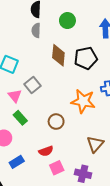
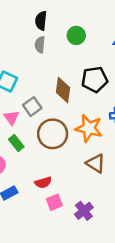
brown diamond: (58, 55) -> (63, 90), moved
brown circle: (56, 122) -> (53, 134), moved, size x1.6
brown triangle: (95, 144) -> (96, 163), moved, turned -42
purple cross: (83, 174) -> (84, 211), turned 35

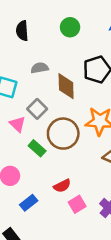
black semicircle: (41, 21) -> (22, 31), moved
gray semicircle: (40, 45) -> (40, 68), moved, turned 84
green rectangle: (16, 143) -> (37, 148), moved

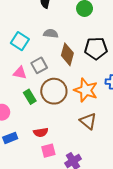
pink triangle: (17, 124) -> (20, 73), turned -48

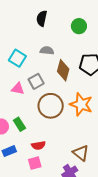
green rectangle: (30, 97) -> (19, 124), moved
brown triangle: (88, 121) -> (81, 153), moved
pink square: (48, 151) -> (35, 163), moved

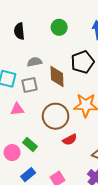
gray square: (36, 81) -> (30, 85), moved, turned 35
red semicircle: (38, 145) -> (70, 140), moved

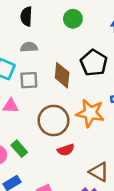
gray semicircle: (35, 62) -> (29, 47), moved
black pentagon: (82, 62) -> (94, 63), turned -30

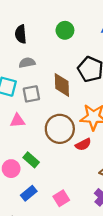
red semicircle: (66, 150) -> (83, 144), moved

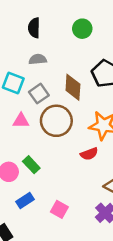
gray square: (31, 94) -> (39, 94), turned -30
brown circle: (60, 129) -> (56, 121), moved
pink square: (61, 198) -> (59, 209), turned -35

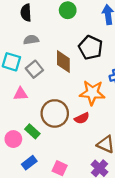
brown circle: (56, 121) -> (55, 113), moved

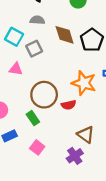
brown diamond: (63, 62) -> (65, 35), moved, turned -30
green rectangle: (32, 131) -> (33, 118), moved

